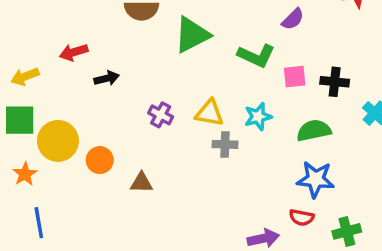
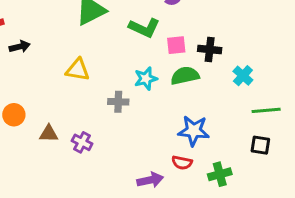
yellow triangle: (209, 113) -> (78, 70), moved
purple cross: (161, 115) -> (82, 142), moved
green semicircle: (314, 130) -> (185, 76), moved

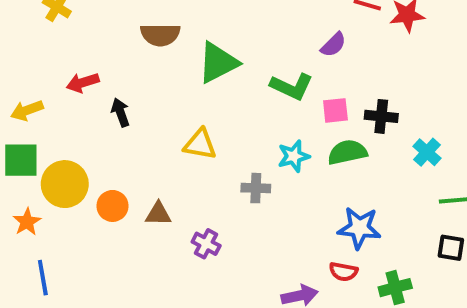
black arrow: (20, 47) -> (120, 112), turned -96
brown triangle: (49, 134) -> (158, 214), moved

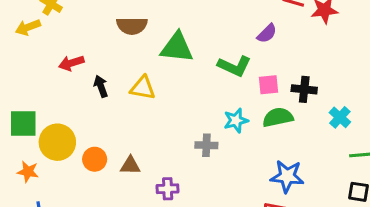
green triangle: (218, 63) -> (177, 47), turned 33
yellow arrow: (27, 110) -> (28, 27), moved
yellow triangle: (200, 144) -> (143, 88), moved
orange star: (27, 222) -> (28, 172), turned -30
purple cross: (206, 244) -> (168, 189), turned -30

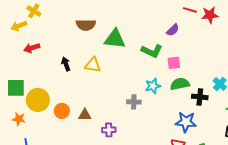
red arrow: (71, 63) -> (32, 48), moved
black cross: (304, 89) -> (200, 97), moved

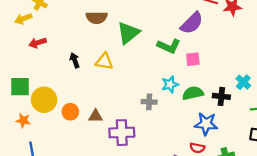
purple semicircle: (173, 30) -> (192, 23), size x1.6
green triangle: (115, 39) -> (128, 33), turned -45
green semicircle: (180, 84) -> (193, 93), moved
purple cross: (109, 130) -> (122, 133), size x1.6

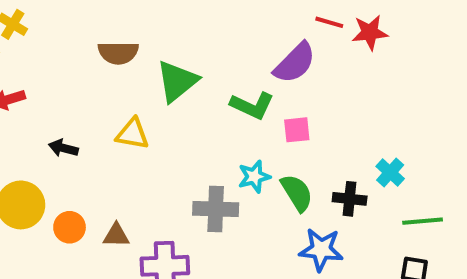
black arrow: (75, 60) -> (63, 148), moved, turned -56
green semicircle: (193, 93) -> (297, 193), turned 70
gray cross: (149, 102) -> (216, 209), size x1.5

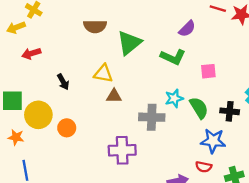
purple semicircle: (295, 63) -> (187, 29), moved, size x0.7
pink square: (297, 130) -> (208, 71), moved
black arrow: (63, 148) -> (63, 82), turned -133
brown triangle: (116, 235) -> (114, 96), moved

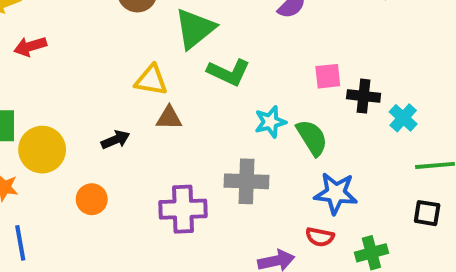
green L-shape: (173, 57) -> (229, 72), moved
black arrow: (63, 82) -> (116, 140), moved, turned -84
black cross: (230, 111) -> (364, 96), moved
gray cross: (152, 117) -> (246, 181), moved
orange circle: (67, 128) -> (92, 199), moved

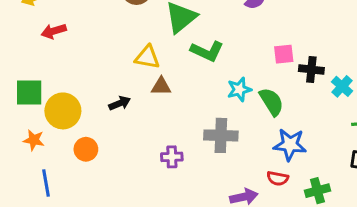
orange circle: (92, 199) -> (86, 149), moved
purple cross: (183, 209) -> (172, 157), size x0.6

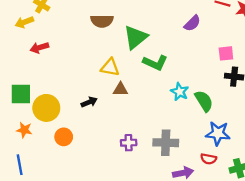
pink square: (284, 54) -> (226, 53), moved
cyan star: (239, 89) -> (180, 92), turned -30
gray cross: (221, 135) -> (166, 143), moved
blue line: (46, 183) -> (20, 165), moved

